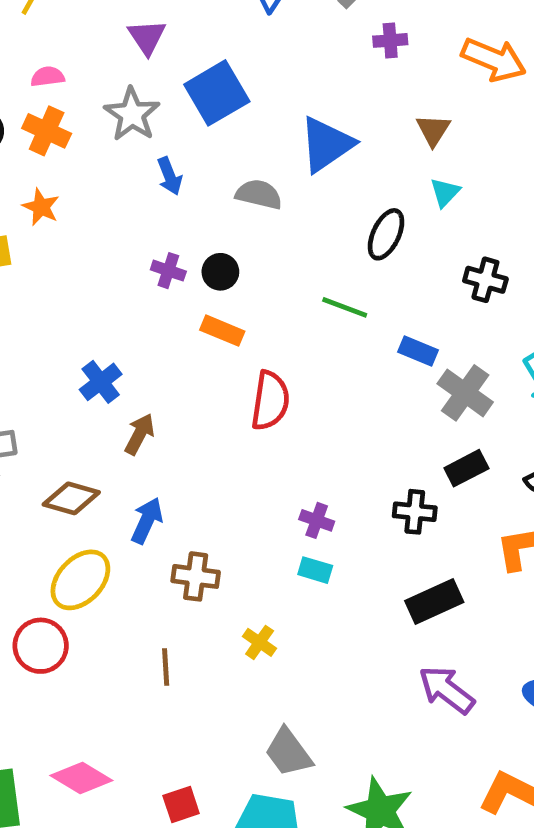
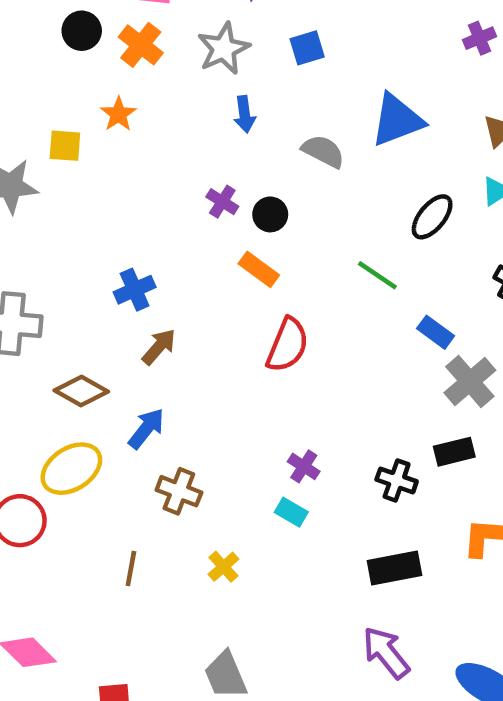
purple cross: (390, 40) -> (479, 38), turned -32
blue square: (217, 93) -> (307, 48), size x0.6

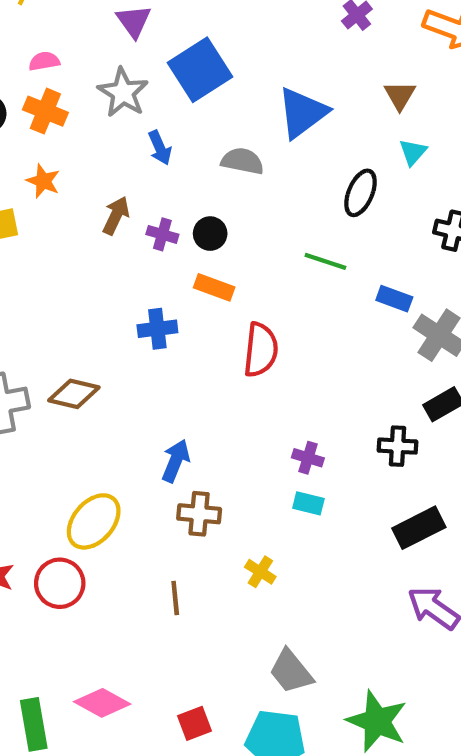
blue square: (307, 48) -> (200, 70), size x1.8
blue cross: (135, 290) -> (157, 329), moved, turned 33
brown arrow: (159, 347) -> (116, 215), moved
brown diamond: (81, 391) -> (74, 394), moved
blue arrow: (146, 429) -> (176, 461), moved

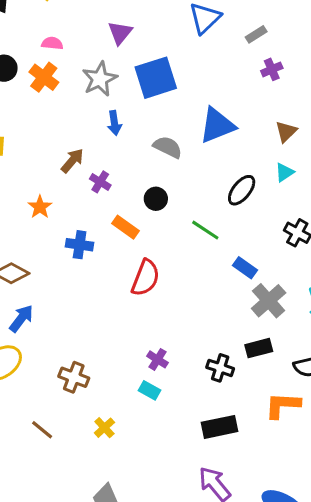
orange star: (43, 181) -> (40, 207), moved
black circle: (210, 234) -> (156, 199), moved
blue arrow: (176, 461) -> (21, 318), moved
brown line: (175, 598) -> (42, 430), turned -60

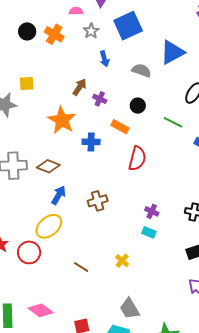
pink semicircle: (52, 43) -> (76, 11), moved
gray star: (100, 79) -> (91, 31), size x0.7
orange star: (40, 207) -> (62, 120), size x1.8
brown cross: (74, 377) -> (98, 201), moved, turned -30

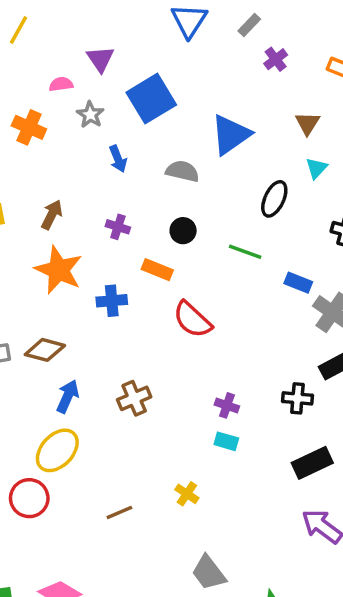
brown arrow: (80, 87) -> (52, 215), moved
red semicircle: (137, 159) -> (192, 320), turned 125
brown line: (81, 267) -> (119, 512), turned -49

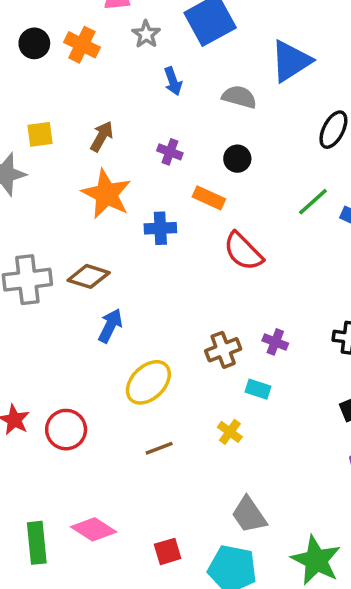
green line: (245, 252) -> (313, 202), moved, turned -64
brown cross: (134, 398) -> (223, 350), moved
cyan rectangle: (226, 441) -> (258, 389), moved
yellow ellipse: (57, 450) -> (148, 382), moved

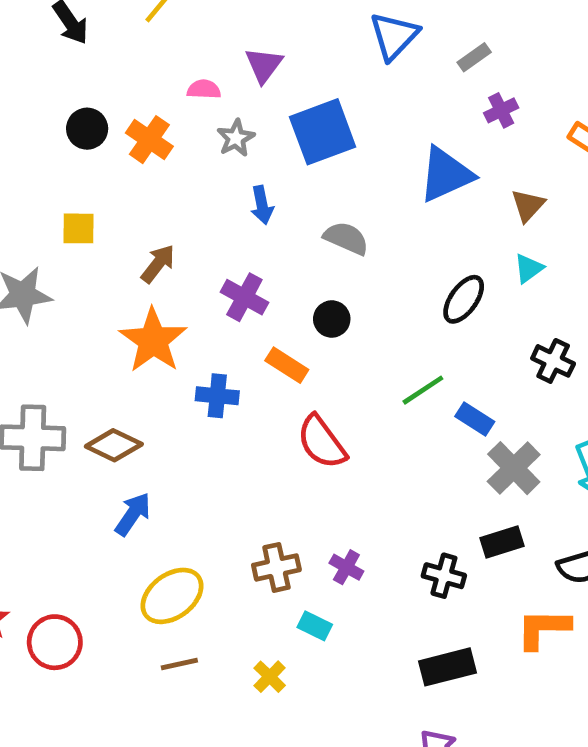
blue triangle: (291, 61) -> (446, 175), moved
yellow square: (40, 134) -> (78, 228), moved
purple cross: (170, 152) -> (244, 297), size x1.4
brown line: (159, 448) -> (179, 664), moved

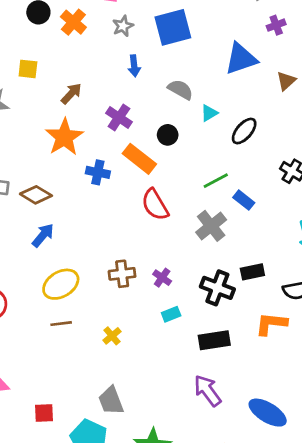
cyan triangle: (529, 268) -> (209, 113), moved
orange rectangle: (287, 365) -> (139, 159), size x1.4
gray cross: (514, 468) -> (211, 226), moved
black cross: (444, 576) -> (217, 288), size x1.4
cyan rectangle: (315, 626) -> (171, 314), moved, turned -54

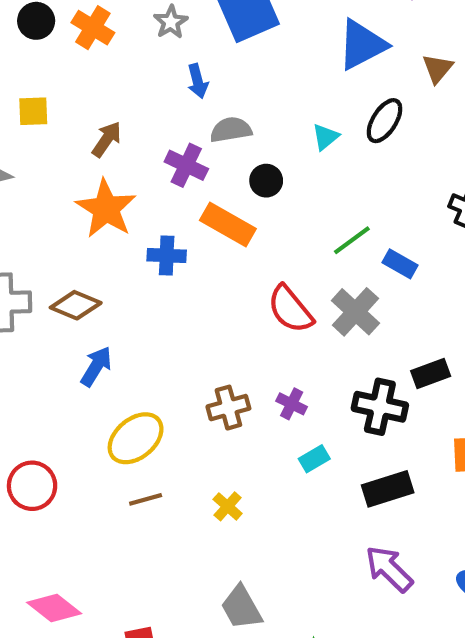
gray semicircle: (180, 90) -> (231, 130), moved, turned -30
black ellipse: (244, 131) -> (384, 121), moved
red semicircle: (155, 205) -> (290, 309), moved

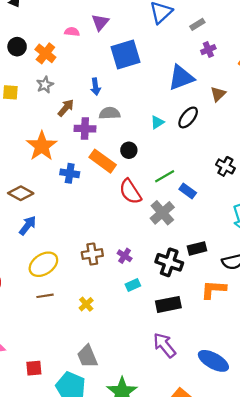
gray star: (171, 22) -> (45, 85), moved
brown arrow: (107, 139) -> (66, 108), moved
purple cross: (186, 165) -> (85, 129), turned -30
black circle: (266, 181) -> (129, 150), moved
red semicircle: (290, 309) -> (130, 192), moved

